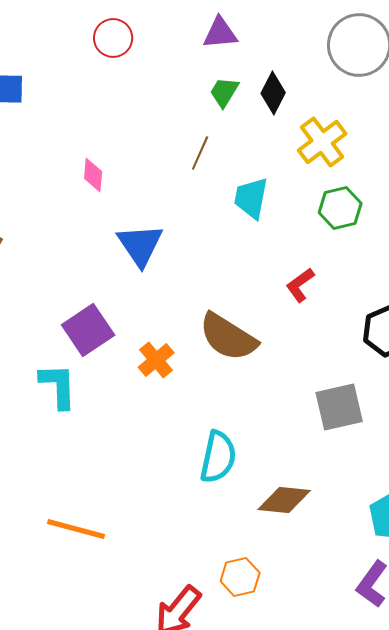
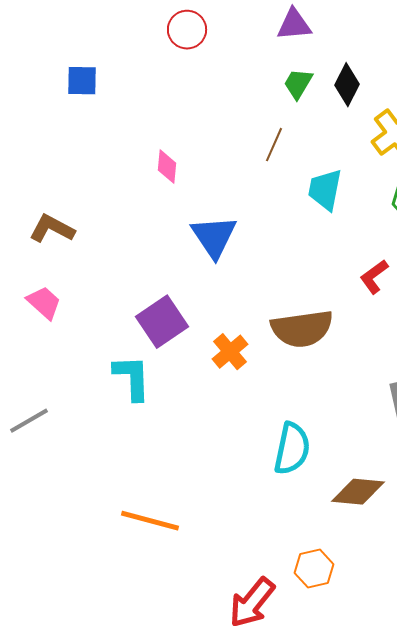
brown semicircle: (228, 337) -> (302, 329), turned -40

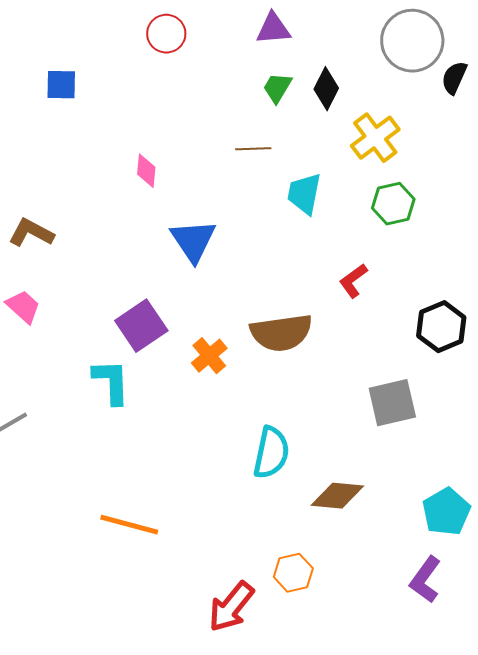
brown line: (274, 145) -> (253, 149), turned 64

